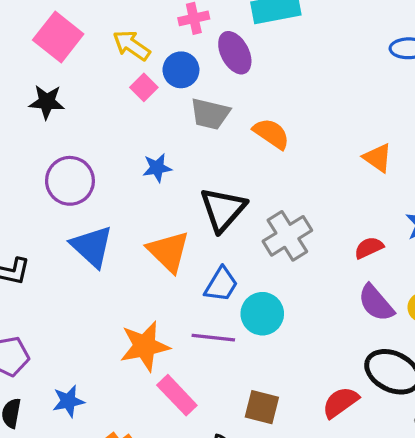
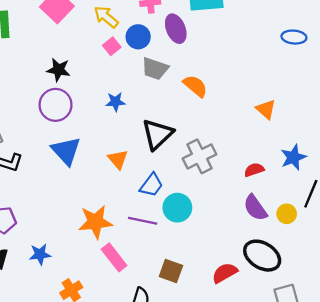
black star: (47, 102) -> (59, 70), moved
orange triangle: (169, 251) -> (118, 159), size x0.7

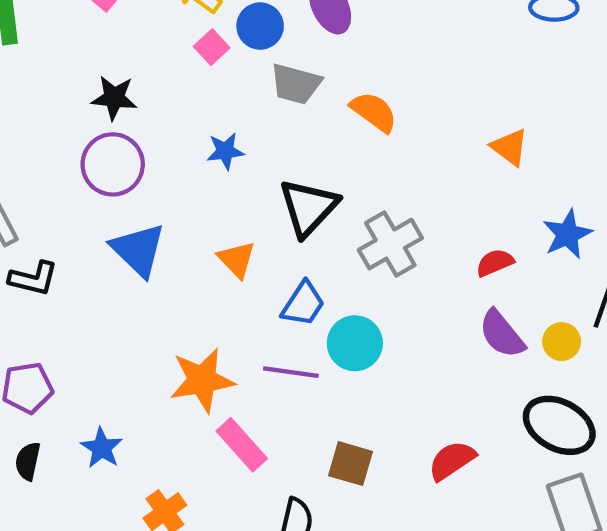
blue star: (40, 254) -> (102, 448), turned -30
black ellipse: (262, 256) -> (559, 425), moved

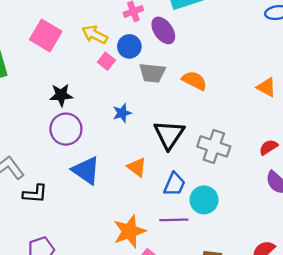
gray cross: (390, 244) -> (214, 146), turned -32

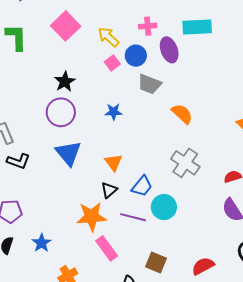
orange semicircle: (194, 81) -> (182, 114), moved
black star: (61, 95) -> (65, 82), turned 30
black triangle: (169, 135) -> (109, 190), moved, size x0.6

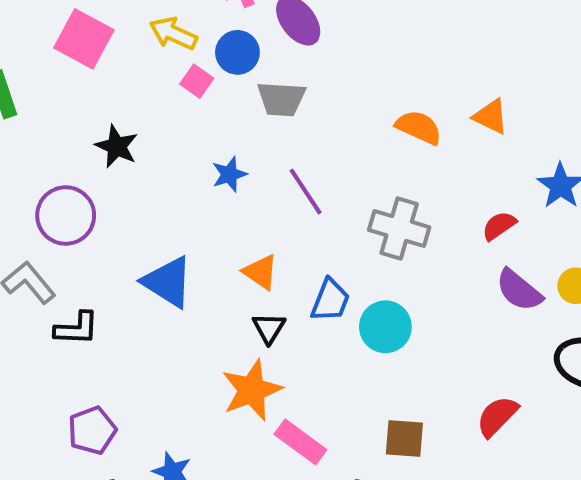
purple circle: (61, 112) -> (66, 216), moved
orange semicircle: (182, 114) -> (419, 127), moved
purple line: (133, 217) -> (306, 192), moved, turned 60

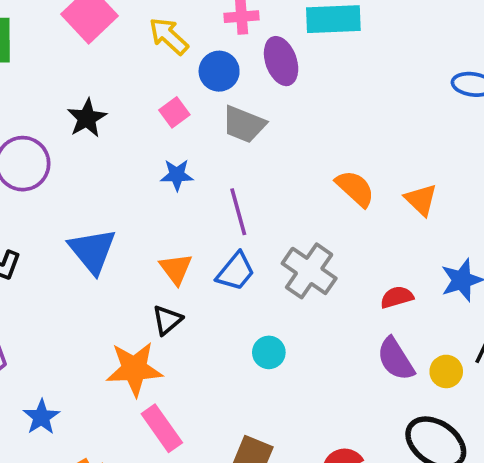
pink square: (197, 81) -> (174, 112), moved
blue trapezoid: (330, 300) -> (236, 272), moved
cyan circle: (385, 327) -> (269, 352), size x0.7

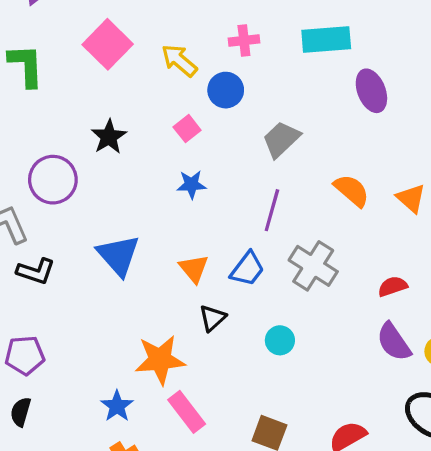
purple ellipse: (281, 61) -> (371, 91), moved
gray trapezoid: (244, 124) -> (281, 139), moved, turned 117
purple line: (238, 212) -> (272, 210), moved, turned 33
black triangle: (167, 320) -> (212, 318), moved
blue star: (41, 417) -> (117, 406), moved

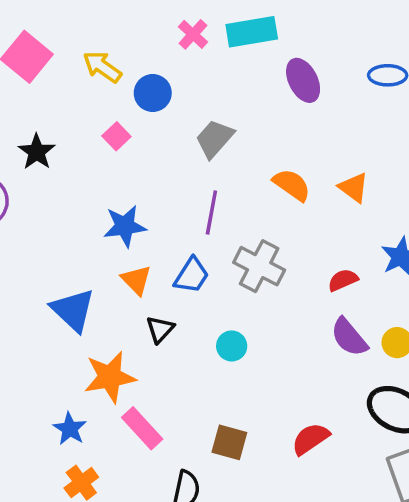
pink cross: (244, 40) -> (193, 34), moved, turned -36
blue star: (191, 184) -> (125, 226), moved, size x1.4
blue triangle: (118, 255) -> (73, 310), moved

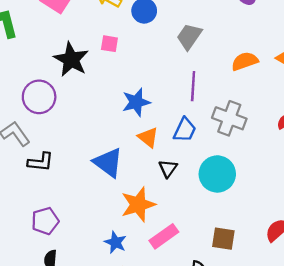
pink square: (116, 136) -> (109, 44), moved, turned -30
black star: (37, 152) -> (71, 59), size x1.4
orange semicircle: (292, 185) -> (245, 61), turned -48
cyan circle: (232, 346) -> (217, 174), size x1.8
pink rectangle: (142, 428) -> (164, 236), turned -76

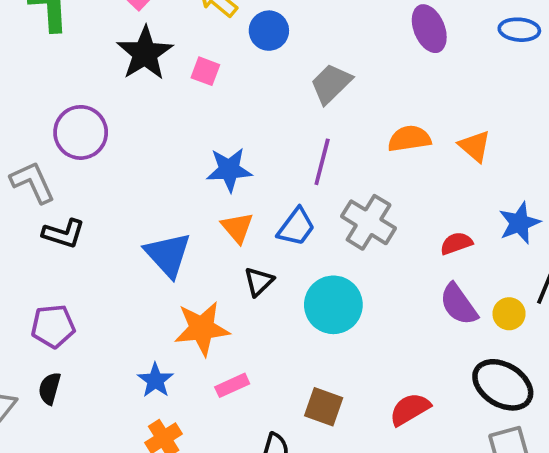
black star: (71, 59) -> (145, 53), moved
pink rectangle: (164, 236) -> (232, 385), size x0.7

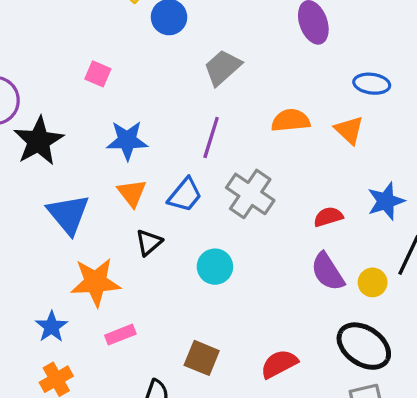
blue ellipse: (519, 30) -> (372, 84), moved
black star: (145, 53) -> (39, 141), moved
pink square: (205, 71) -> (98, 74), moved
cyan circle: (333, 305) -> (215, 267), size x0.7

